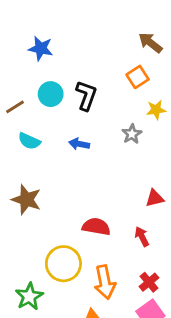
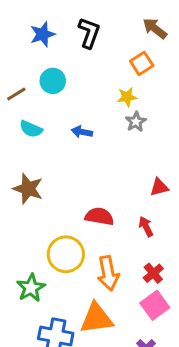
blue star: (41, 48) -> (43, 34), turned -30
black L-shape: (86, 95) -> (89, 33), moved
yellow star: (156, 110) -> (127, 97), moved

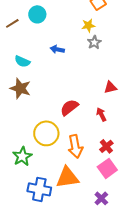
cyan semicircle: (31, 129) -> (22, 61), moved
red semicircle: (99, 216) -> (69, 107), turned -48

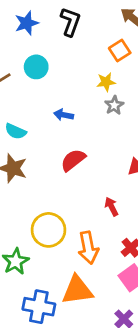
red semicircle: (69, 107) -> (73, 160), moved
red arrow: (101, 114) -> (111, 207), moved

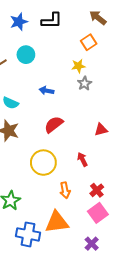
black L-shape: (70, 22) -> (52, 21), turned 70
yellow circle: (48, 230) -> (43, 163), moved
orange arrow: (88, 248) -> (65, 190), size x0.7

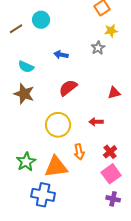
yellow star: (78, 66) -> (111, 31), moved
red arrow: (82, 159) -> (96, 122), turned -64
orange triangle: (57, 222) -> (56, 167), moved
purple cross: (92, 244) -> (113, 199), moved, turned -32

